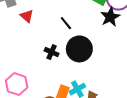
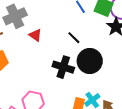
black cross: (52, 52) -> (63, 67), size x1.5

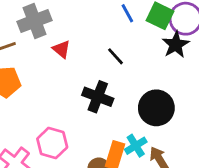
black circle: (90, 61) -> (156, 108), moved

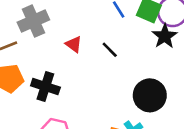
red triangle: (61, 49) -> (74, 44), moved
black cross: (98, 97) -> (45, 87), moved

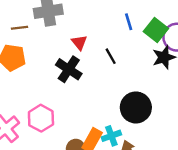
black cross: (45, 87) -> (69, 69), moved

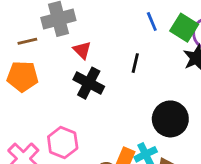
red triangle: (79, 42) -> (82, 50), moved
black line: (111, 56) -> (135, 63), turned 49

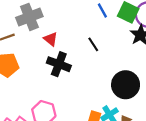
black line: (135, 63) -> (93, 44), turned -40

